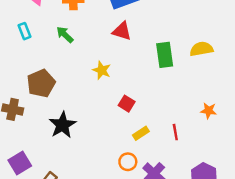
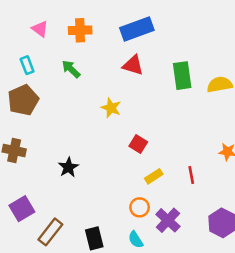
green rectangle: (165, 55) -> (182, 76), moved
brown pentagon: (41, 83) -> (23, 100), moved
black star: (62, 125) -> (68, 167), size x0.7

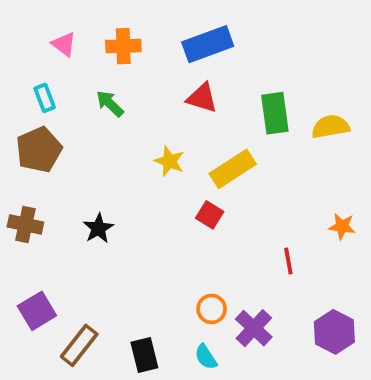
black star: (68, 167) -> (98, 228), moved
yellow rectangle: (154, 176) -> (233, 169), moved, size x1.6

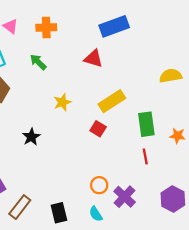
blue rectangle: (208, 44) -> (114, 26), moved
green rectangle: (275, 113) -> (146, 124), moved
yellow star: (169, 161) -> (62, 102), moved, turned 30

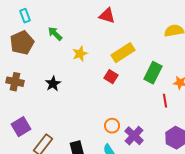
green arrow: (38, 62) -> (55, 34), moved
green rectangle: (146, 124) -> (153, 73), turned 35
red line: (145, 156) -> (165, 101), moved

